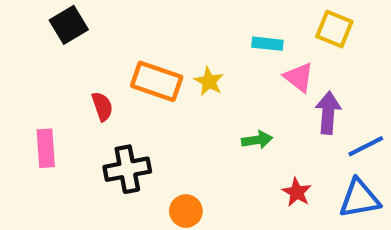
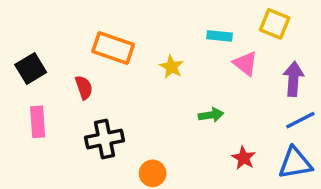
black square: (69, 25) -> (31, 69), moved
orange rectangle: (157, 81) -> (113, 48), moved
purple arrow: (328, 113) -> (293, 79), moved

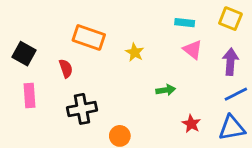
yellow square: (275, 24) -> (230, 19), moved
cyan rectangle: (220, 36) -> (185, 23), moved
black square: (31, 69) -> (24, 54), turned -30

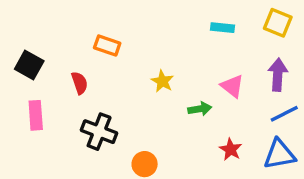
orange rectangle: (89, 37) -> (107, 45), size x0.7
pink triangle: (193, 50) -> (232, 86), moved
yellow star: (135, 52) -> (162, 81), moved
black cross: (82, 109) -> (99, 132), turned 32

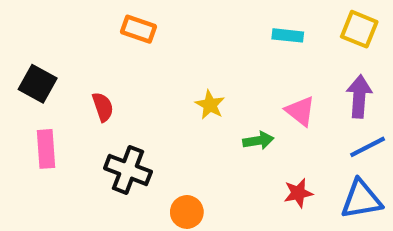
orange rectangle: (107, 45) -> (138, 29), moved
red star: (231, 149) -> (298, 193), turned 30

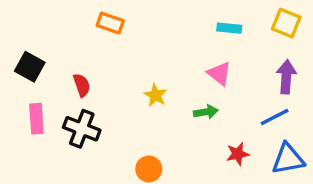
yellow star: (210, 105) -> (155, 95), moved
pink triangle: (300, 111) -> (219, 73), moved
blue line: (368, 147) -> (275, 117), moved
black cross: (128, 170) -> (82, 129), moved

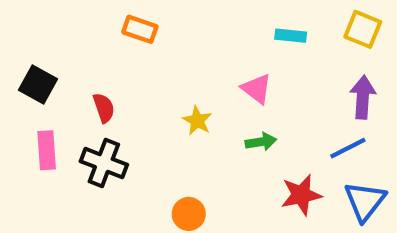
pink triangle: (219, 73) -> (257, 89), moved
red star: (238, 154) -> (301, 195), size x1.4
blue triangle: (288, 159) -> (365, 201), turned -42

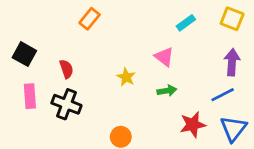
orange rectangle: (140, 29) -> (90, 19), turned -70
cyan rectangle: (291, 36) -> (186, 23), turned -42

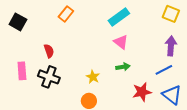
cyan rectangle: (186, 23) -> (119, 17), moved, size x1.5
black square: (24, 54) -> (18, 22), moved
yellow star: (126, 77) -> (93, 77), moved
blue triangle: (233, 129) -> (172, 95), turned -30

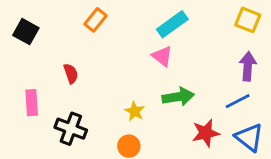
pink triangle: (121, 42) -> (162, 56), moved
green arrow: (123, 67) -> (178, 97), size x1.5
black cross: (49, 77) -> (71, 129), moved

